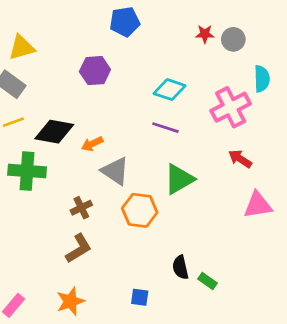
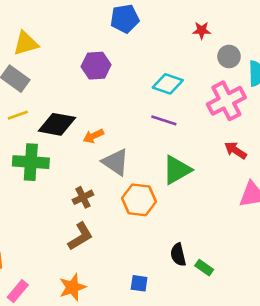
gray circle: (233, 39) -> (229, 56), moved

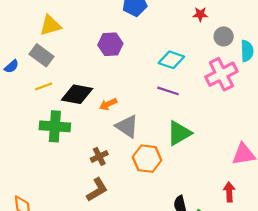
red arrow: (236, 150) -> (229, 192), moved, turned 54

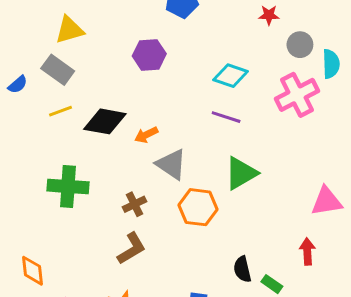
green cross: (55, 126) -> (68, 186), moved

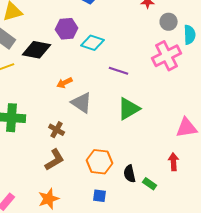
cyan diamond: (231, 76) -> (93, 43), moved
black diamond: (105, 121) -> (37, 50), moved
brown cross: (134, 204) -> (57, 130), turned -35
orange hexagon: (198, 207) -> (100, 162), moved

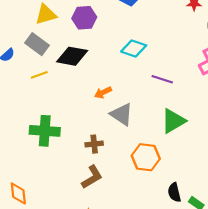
purple hexagon: (67, 29) -> (84, 18), moved
brown cross: (57, 130) -> (94, 144), turned -35
orange hexagon: (100, 162) -> (146, 157), moved

